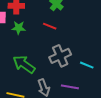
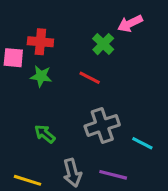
green arrow: (24, 64) -> (45, 134), size x0.6

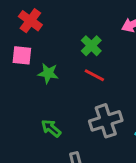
red cross: (40, 42) -> (30, 21), moved, turned 30
green cross: (103, 44) -> (91, 46), moved

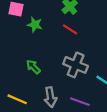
gray cross: (106, 121) -> (76, 65), turned 35

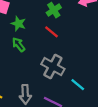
green arrow: (33, 67) -> (19, 45), moved

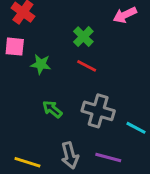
green arrow: (19, 45) -> (52, 109), moved

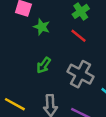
green arrow: (52, 109) -> (44, 65), turned -105

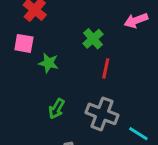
red line: (79, 36) -> (106, 68), moved, turned 70

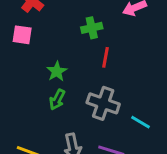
green cross: (93, 39) -> (92, 28), turned 30
green star: (49, 63) -> (57, 71), moved, turned 30

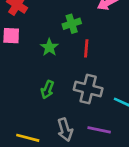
green star: (57, 71) -> (49, 47), moved

